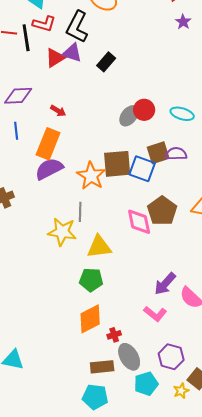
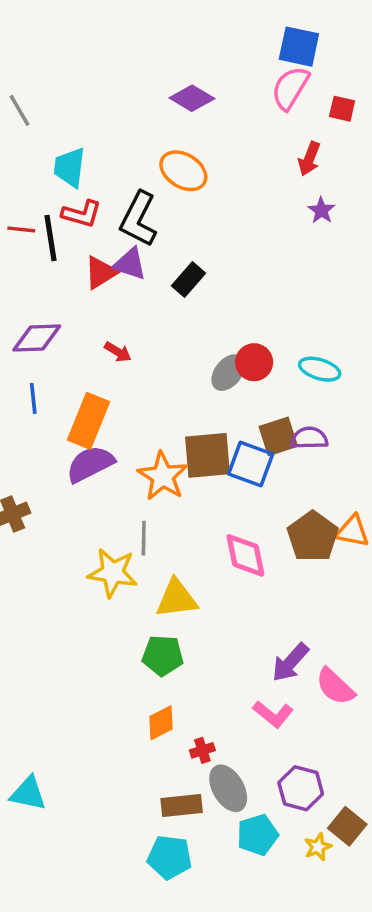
red arrow: (58, 111) -> (118, 352), moved
brown pentagon: (162, 211) -> (313, 536), moved
orange diamond: (90, 319) -> (161, 723), size x0.7

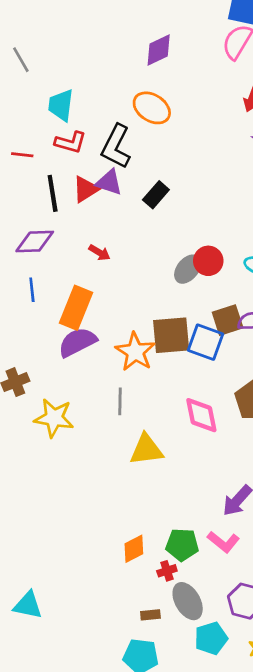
purple diamond: (192, 98) -> (159, 50), turned -56
black line: (51, 238) -> (53, 193), moved
yellow star: (113, 573) -> (54, 418), moved
green pentagon: (163, 655) -> (182, 545), moved
brown rectangle: (182, 806) -> (150, 615), size x0.6

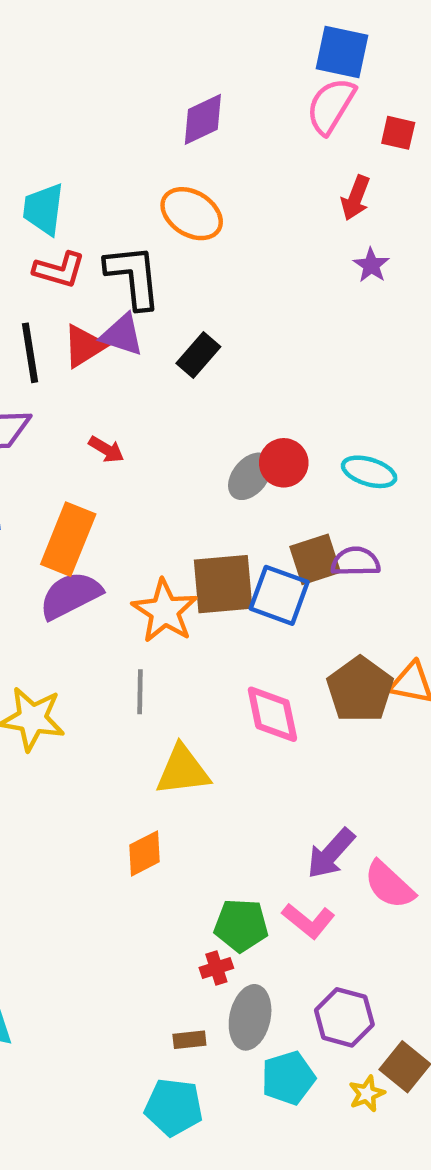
black L-shape: (116, 146) -> (133, 276), turned 147
orange diamond: (134, 549) -> (145, 853), moved
gray ellipse: (188, 601) -> (250, 1017), turned 42

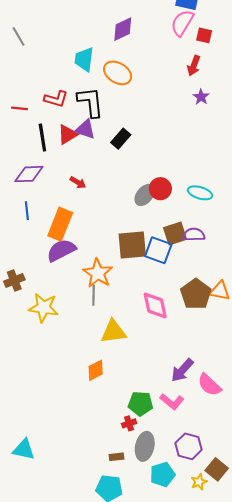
red square: (398, 133) -> (204, 35), moved
cyan trapezoid: (43, 209) -> (84, 59), moved
orange star: (165, 611) -> (98, 273), moved

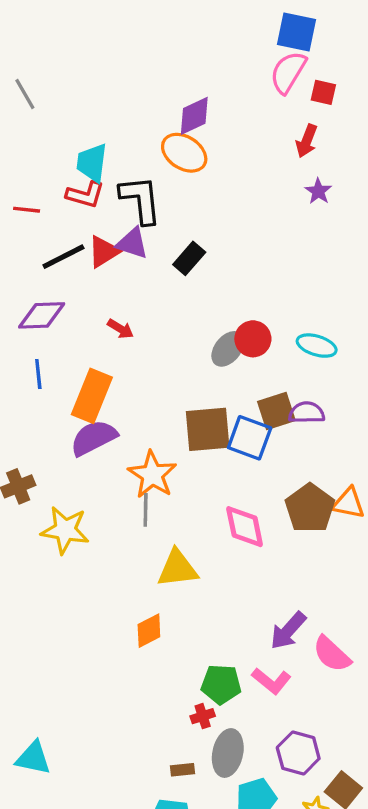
purple diamond: (123, 29) -> (194, 116), moved
cyan trapezoid: (84, 59) -> (92, 163), moved
black line: (42, 138) -> (63, 257), turned 72

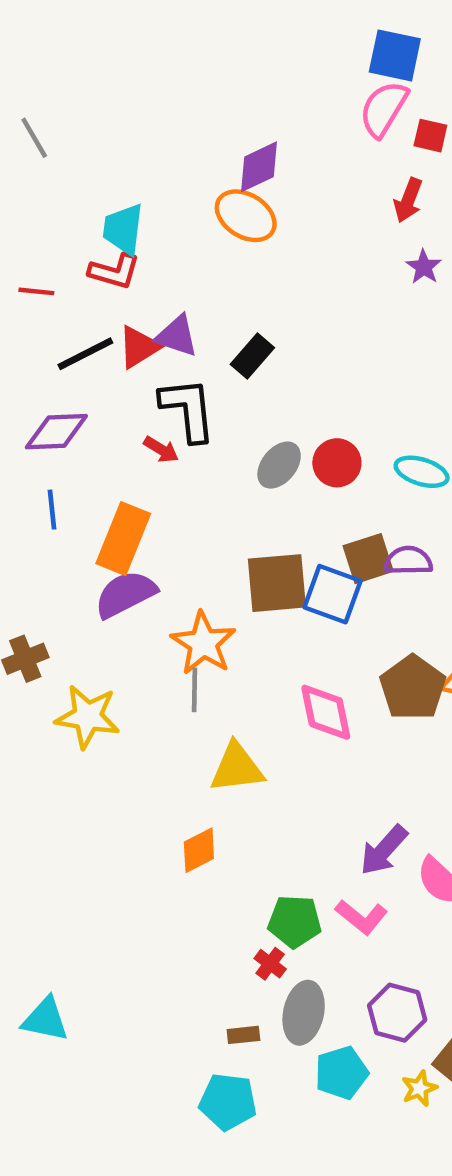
black L-shape: (141, 200) -> (188, 409), moved
gray ellipse: (228, 349) -> (279, 465), moved
red cross: (203, 716) -> (270, 964), turned -35

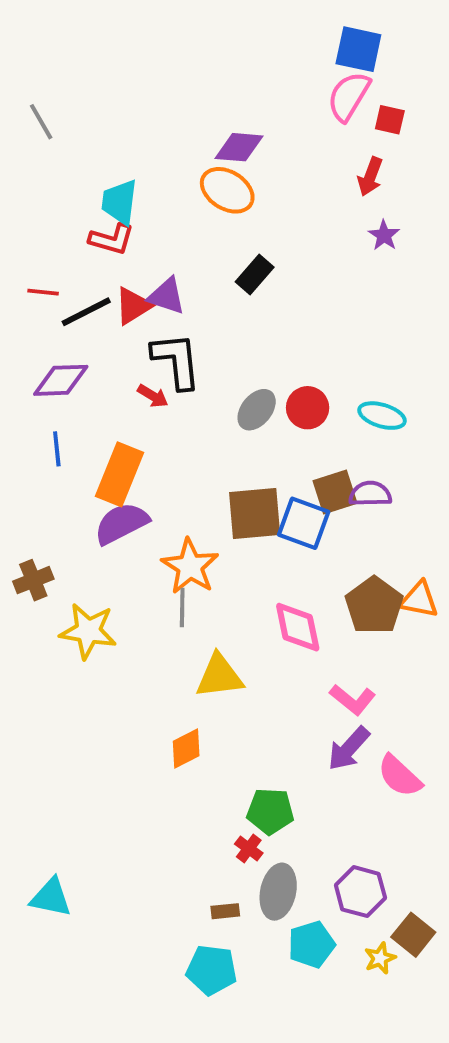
purple diamond: (259, 167) -> (239, 147), turned 30
red line: (36, 291) -> (43, 292), moved
black rectangle: (252, 356) -> (255, 275), moved
pink L-shape: (361, 917) -> (353, 700), moved

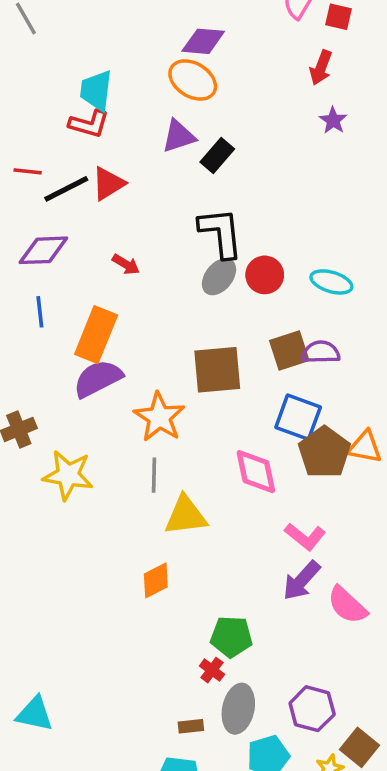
purple triangle: (166, 296) -> (179, 136), moved, turned -36
black L-shape: (176, 361) -> (221, 233), moved
blue square: (304, 523) -> (298, 417), moved
gray line: (182, 608) -> (154, 475), moved

